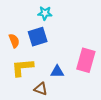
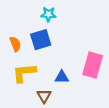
brown triangle: (41, 89) -> (44, 96), turned 40

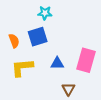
blue triangle: (62, 77) -> (57, 63), moved
brown triangle: (44, 96) -> (68, 89), moved

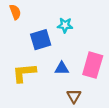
cyan star: (45, 13) -> (65, 25), moved
orange semicircle: (14, 41) -> (15, 12), moved

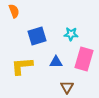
cyan star: (65, 25) -> (71, 34), moved

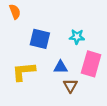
blue square: (37, 36) -> (40, 39), turned 30
brown triangle: (67, 87) -> (70, 86), moved

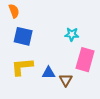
blue square: (40, 39) -> (23, 36), moved
blue triangle: (61, 67) -> (48, 73), moved

